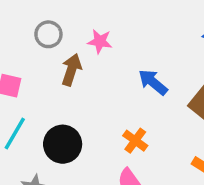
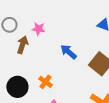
orange cross: (135, 141) -> (45, 82), moved

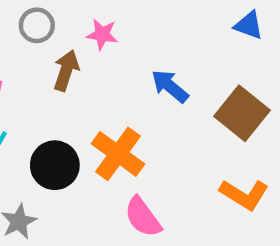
orange cross: (45, 82) -> (118, 154), size x1.6

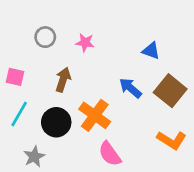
blue triangle: (249, 25) -> (151, 51), moved
brown arrow: (66, 70) -> (63, 80), moved
blue arrow: (170, 86) -> (130, 88), moved

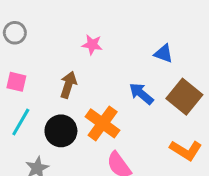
gray circle: (45, 37) -> (15, 33), moved

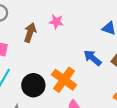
brown arrow: (68, 85) -> (30, 33), moved

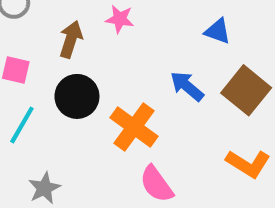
black circle: (33, 85) -> (77, 96), moved

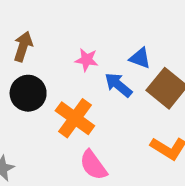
pink star: (120, 19) -> (87, 60), moved
blue triangle: (218, 31) -> (140, 58), moved

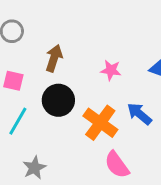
blue arrow: (118, 85) -> (139, 114), moved

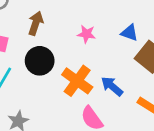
blue arrow: (139, 114) -> (112, 86), moved

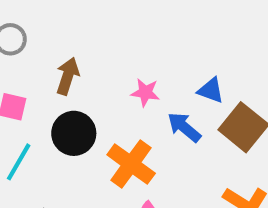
blue arrow: (112, 86) -> (184, 127), moved

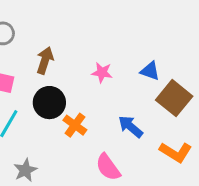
blue arrow: (184, 127) -> (131, 127), moved
orange cross: (131, 164) -> (75, 125), moved, size x0.7

